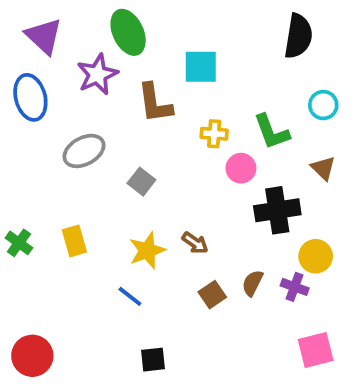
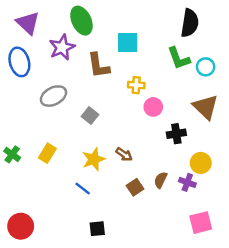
green L-shape: (272, 132) -> (179, 58), moved
brown triangle: (323, 168) -> (206, 107), size x1.6
black cross: (277, 210) -> (176, 134), size x0.7
yellow rectangle: (74, 241) -> (47, 153), turned 48

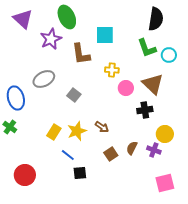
blue ellipse: (19, 62) -> (16, 98), moved
brown triangle: (206, 107) -> (153, 84), moved
yellow rectangle: (47, 153) -> (54, 132), moved
red circle: (21, 226) -> (25, 175), moved
black square: (97, 229) -> (80, 173), moved

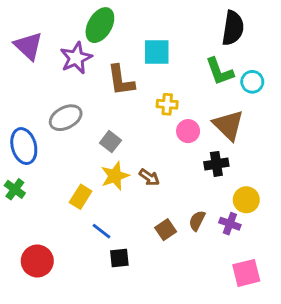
green ellipse: (67, 17) -> (100, 25), turned 55
purple triangle: (23, 19) -> (28, 46), moved
brown arrow: (102, 127) -> (149, 177), moved
yellow star: (77, 131) -> (115, 176), moved

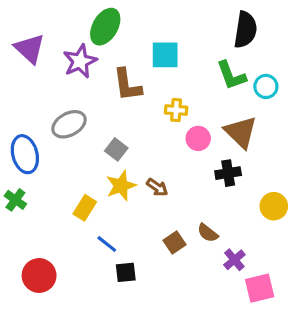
yellow circle: (246, 200) -> (274, 206), moved
brown semicircle: (197, 221) -> (208, 233), turned -78
purple cross: (230, 224) -> (234, 260), moved, turned 30

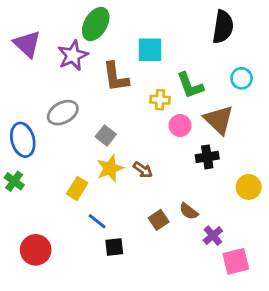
green L-shape: (231, 75) -> (190, 85), moved

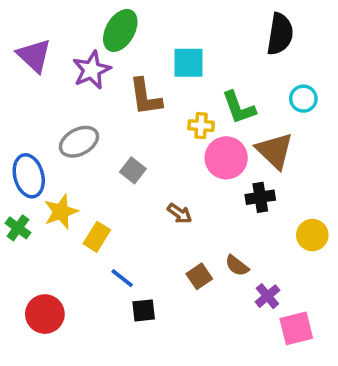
pink circle: (180, 125) -> (226, 158), size x1.5
yellow star: (110, 168) -> (61, 212), moved

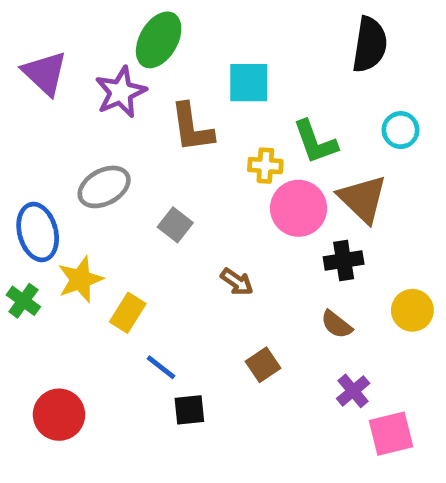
brown semicircle: (237, 266) -> (336, 325), moved

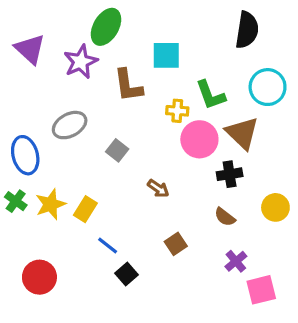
cyan circle: (401, 130) -> (268, 87), size x1.5
yellow star: (80, 279) -> (51, 204), moved
black square: (189, 410) -> (127, 274), turned -35

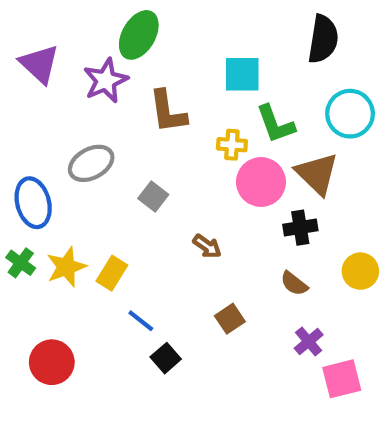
cyan square: (166, 55) -> (242, 74), moved

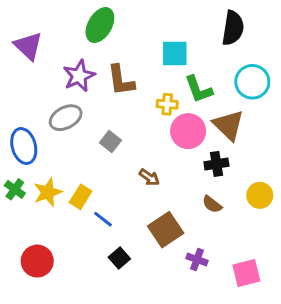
purple star: (106, 81) -> (79, 76), moved
brown square: (230, 319) -> (166, 230), size x1.6
blue line: (141, 321) -> (103, 219), moved
purple cross: (309, 341) -> (197, 260), moved, turned -30

